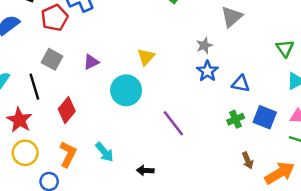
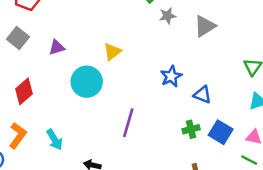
gray star: (204, 46) -> (167, 16), moved
purple line: (173, 123) -> (128, 123), turned 44

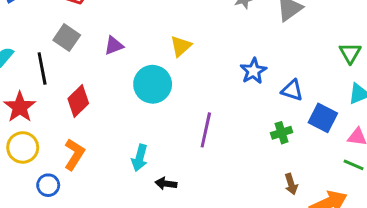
blue square: (221, 132) -> (323, 118), moved
cyan arrow: (55, 140) -> (140, 158), moved, turned 50

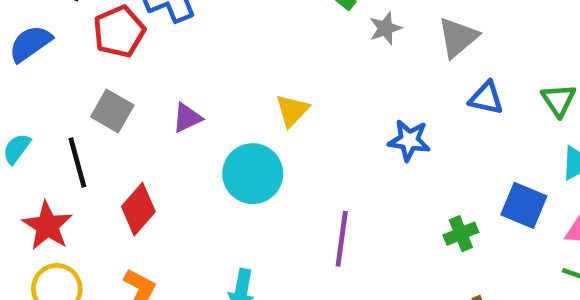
blue star: (253, 71) -> (409, 140), turned -30
blue triangle: (292, 90) -> (486, 98), moved

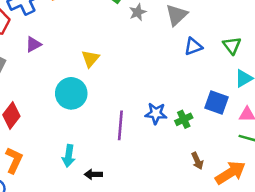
blue triangle: (486, 98) -> (193, 46), turned -30
purple triangle: (187, 118) -> (33, 44), moved
blue star: (409, 140) -> (156, 113), moved

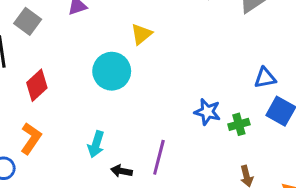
blue triangle: (193, 46) -> (265, 78), moved
purple line: (120, 125) -> (159, 157), moved

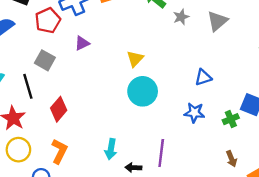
cyan circle: (112, 71) -> (143, 91), moved
blue triangle: (265, 78) -> (203, 77), moved
green cross: (239, 124) -> (231, 119), moved

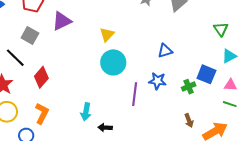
purple triangle: (82, 43) -> (62, 21), size x1.5
black line: (28, 86) -> (15, 58), turned -30
purple line: (161, 153) -> (135, 94), moved

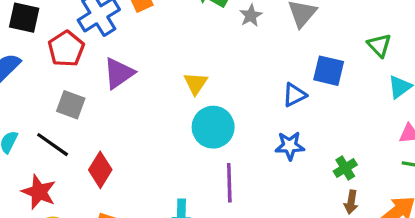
blue square: (206, 74) -> (329, 71), moved
green cross: (189, 87) -> (345, 168), moved
purple line: (135, 94) -> (229, 183), moved
brown arrow: (189, 121) -> (351, 202), turned 40

